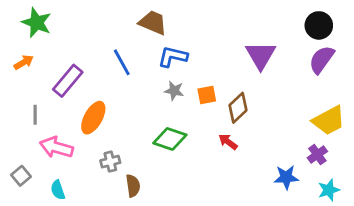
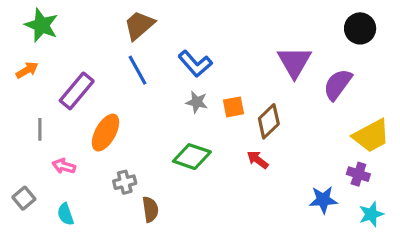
brown trapezoid: (153, 23) -> (139, 25), moved, turned -64
blue L-shape: (173, 57) -> (195, 64), turned -144
purple semicircle: (322, 59) -> (338, 84), moved
pink arrow: (56, 147) -> (64, 166), size x0.6
purple cross: (317, 155) -> (358, 174), turned -36

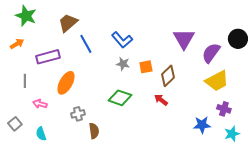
brown trapezoid: (139, 25) -> (68, 23), moved
black circle: (360, 28) -> (238, 39), moved
purple rectangle: (77, 91) -> (48, 57), turned 35
yellow trapezoid: (371, 136) -> (217, 81), moved

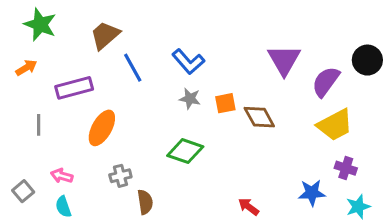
brown diamond: (168, 76) -> (259, 117), turned -75
red arrow: (161, 100) -> (249, 207), moved
pink arrow: (40, 104) -> (62, 176), moved

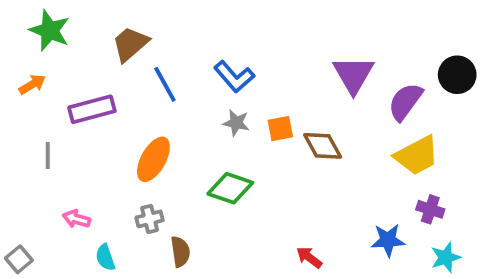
orange ellipse: (102, 128) -> (153, 159), moved
gray square: (23, 191) -> (19, 259), moved
cyan semicircle: (63, 207) -> (105, 257), moved

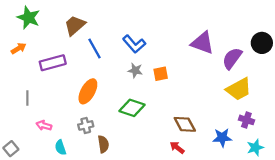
purple triangle: (353, 75) -> (202, 43), turned -40
brown diamond: (323, 146) -> (185, 124), moved
gray line: (48, 155) -> (27, 98), moved

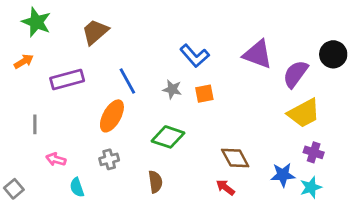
blue L-shape: (134, 44) -> (195, 56), moved
blue line: (95, 48) -> (127, 81), moved
brown semicircle: (103, 144) -> (155, 182), moved
cyan star: (255, 148) -> (311, 187), moved

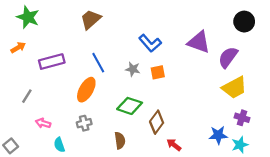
brown trapezoid: (95, 32) -> (91, 19), moved
black circle: (333, 54) -> (244, 22), moved
gray line: (35, 124) -> (27, 96), turned 32
brown diamond: (235, 158) -> (157, 122), moved, turned 65

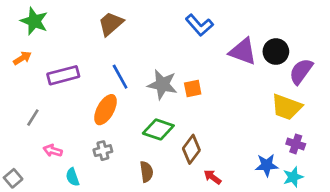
black circle: (244, 22) -> (276, 52), moved
blue L-shape: (150, 43) -> (199, 25), moved
purple semicircle: (228, 57) -> (301, 71), moved
gray star: (133, 69) -> (162, 85), size x1.6
yellow trapezoid: (234, 87) -> (286, 107), turned 48

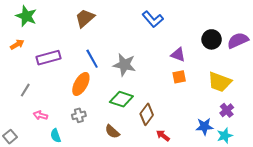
purple triangle: (243, 52) -> (178, 55), moved, size x0.7
purple semicircle: (301, 71) -> (238, 40), moved, turned 30
orange square: (193, 88) -> (179, 77), moved
purple cross: (296, 144) -> (227, 110), turned 32
brown semicircle: (146, 172) -> (112, 132), turned 140

